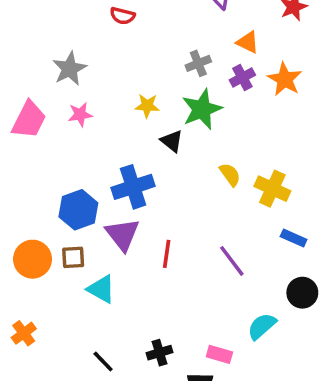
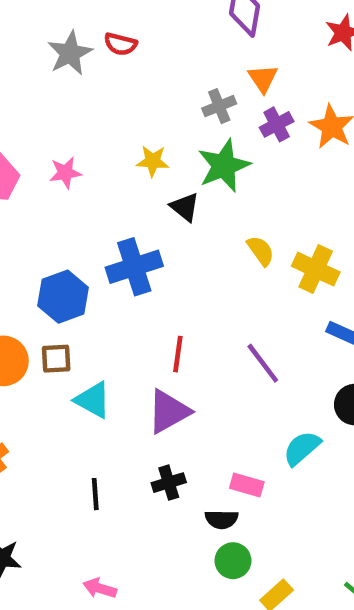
orange triangle: (248, 42) -> (263, 78), moved, turned 30
gray star: (70, 69) -> (70, 53), moved
purple triangle: (122, 234) -> (169, 411), moved, turned 39
black line: (103, 361) -> (95, 494), turned 40

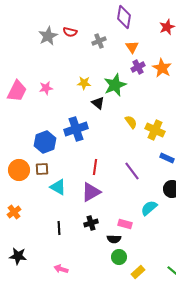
gray cross: (219, 106) -> (99, 41), moved

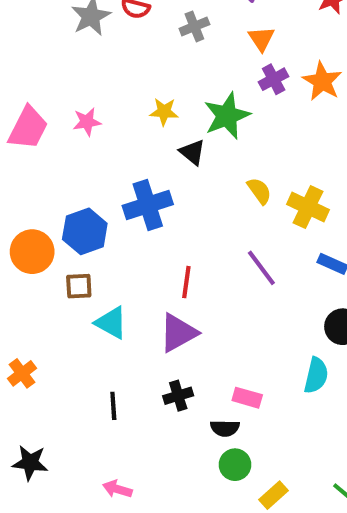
orange circle: (19, 170) -> (32, 252), moved
purple line: (132, 171) -> (261, 268), moved
cyan semicircle: (149, 208) -> (316, 375), moved, turned 144

